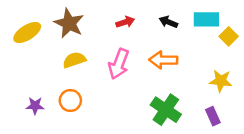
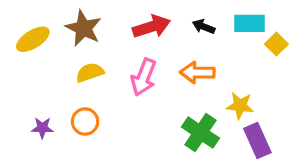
red arrow: (125, 22) -> (151, 27), size x1.6
yellow star: (221, 81) -> (240, 106), moved
purple rectangle: (213, 116) -> (257, 140), size x1.5

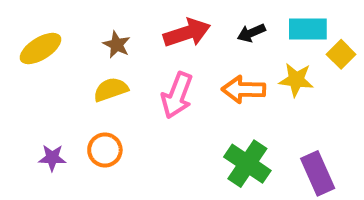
black arrow: (204, 27) -> (251, 33), turned -45
brown star: (83, 28) -> (117, 45), moved, size x0.6
yellow star: (240, 106) -> (296, 80), moved

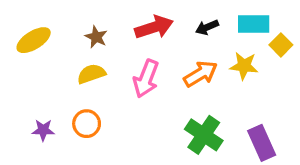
orange arrow: (243, 89) -> (201, 74), turned 148

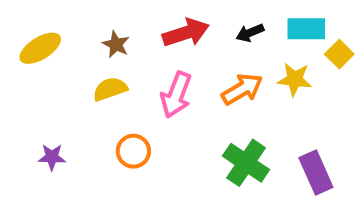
orange circle: (87, 124) -> (133, 151), moved

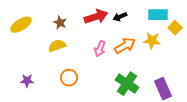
black arrow: (250, 33) -> (120, 17), moved
pink arrow: (176, 95) -> (100, 49), moved, size x0.7

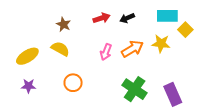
red arrow: (96, 17) -> (102, 18), size x0.7
yellow ellipse: (21, 25) -> (27, 56), moved
yellow semicircle: (57, 46) -> (60, 49), turned 48

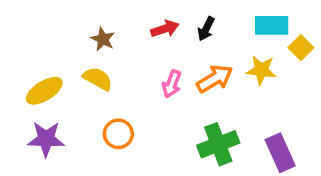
black arrow: (127, 18) -> (206, 29), turned -40
purple star: (28, 86) -> (46, 139), size x1.5
green cross: (135, 89) -> (218, 144), turned 35

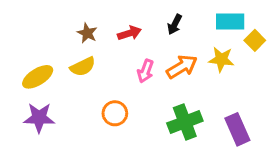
red arrow: (165, 29) -> (129, 33), moved
yellow semicircle: (98, 79) -> (83, 67), turned 125
orange circle: (118, 134) -> (115, 113), moved

